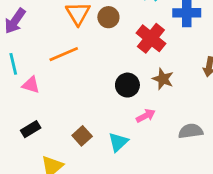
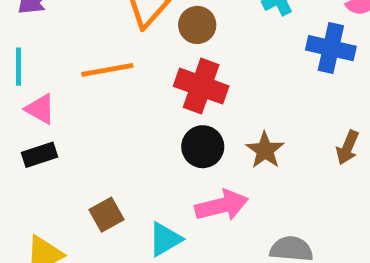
red cross: (151, 38) -> (201, 86), moved, turned -32
pink arrow: (146, 116) -> (222, 205), size x1.5
black rectangle: (31, 129) -> (40, 155), moved

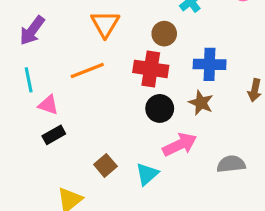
brown circle: (197, 25) -> (164, 34), moved
blue cross: (331, 48) -> (210, 64), moved

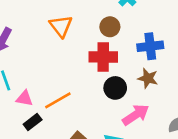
orange line: (87, 70) -> (58, 100), moved

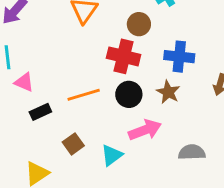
orange line: (58, 100) -> (84, 95), moved
black rectangle: (33, 122) -> (40, 112), moved

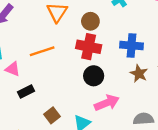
brown circle: (139, 24) -> (90, 21), moved
brown star: (168, 92) -> (139, 74), moved
orange line: (84, 95) -> (42, 51), moved

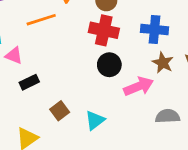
orange line: (42, 51) -> (41, 20), moved
pink arrow: (107, 103) -> (139, 86), moved

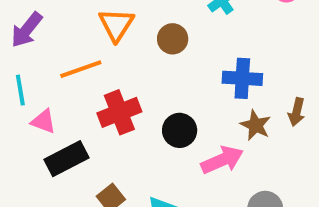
red cross: (104, 30) -> (119, 112), moved, turned -32
black rectangle: (29, 82) -> (66, 159), size x1.5

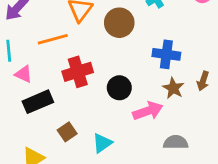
brown circle: (173, 39) -> (119, 23), size x1.4

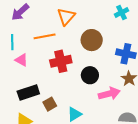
brown circle: (119, 23) -> (92, 40), moved
black rectangle: (38, 102) -> (28, 92), moved

